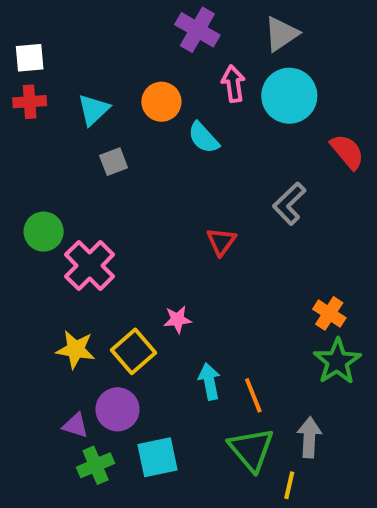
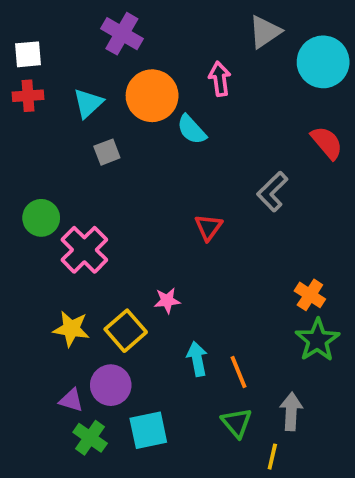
purple cross: (197, 30) -> (122, 34), moved
cyan circle: (289, 96) -> (323, 62), moved
orange circle: (161, 102) -> (152, 96), size x1.4
green triangle: (251, 449) -> (237, 423), size x0.7
green cross: (96, 465) -> (90, 438), turned -32

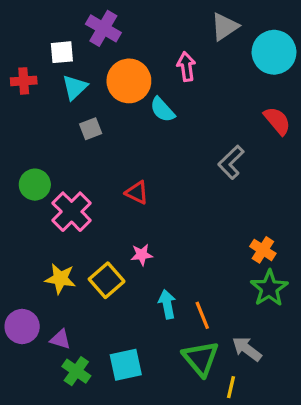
white square: (28, 54) -> (62, 52), moved
red triangle: (208, 227) -> (137, 193), moved, turned -40
purple circle: (111, 385) -> (22, 326), moved
gray arrow: (291, 411) -> (247, 349), turned -56
green triangle: (237, 423) -> (201, 358), size x1.4

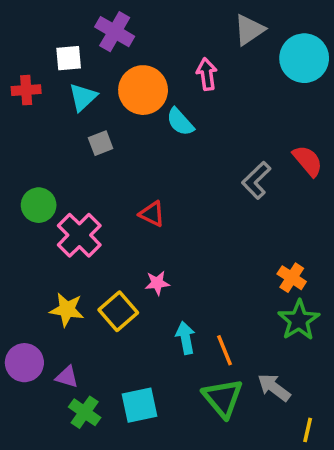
red semicircle: (277, 121) -> (308, 161), moved
yellow line: (231, 387) -> (308, 430), moved

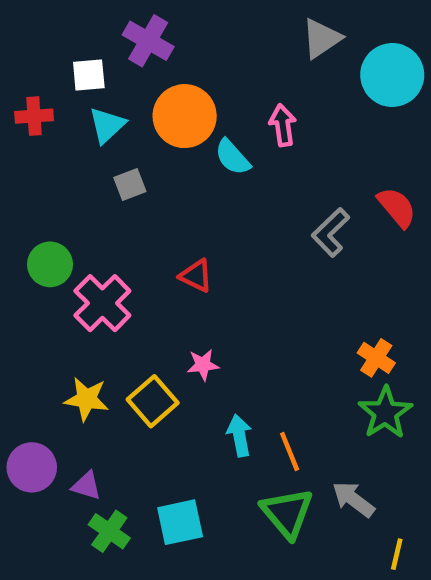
pink arrow: (207, 74) -> (283, 125), moved

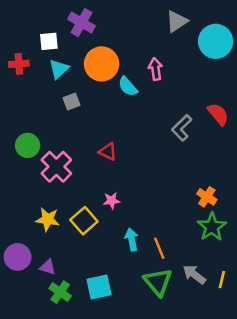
yellow line: (397, 554) -> (222, 280), moved

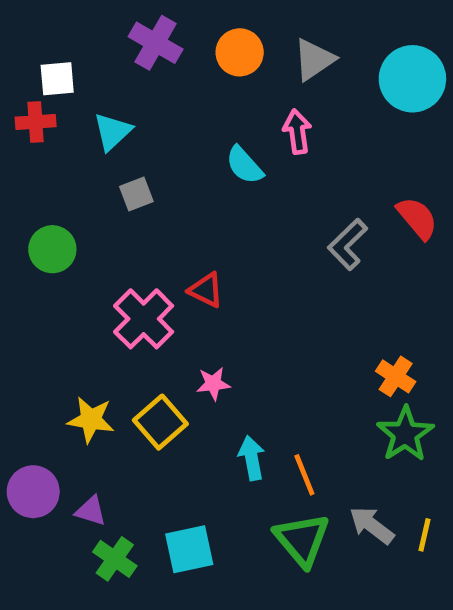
gray triangle: (177, 21) -> (314, 60), moved
white square: (49, 41) -> (57, 79), moved
orange circle: (102, 64) -> (240, 52), moved, size x0.7
green circle: (28, 145) -> (52, 249), moved
pink cross: (56, 167) -> (144, 319), moved

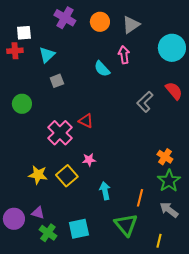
cyan circle: (412, 79) -> (172, 48), moved
orange line: (304, 475) -> (140, 198), moved, turned 36
purple circle: (33, 492) -> (14, 219), moved
gray arrow: (372, 525) -> (169, 210), moved
yellow line: (424, 535) -> (159, 241), moved

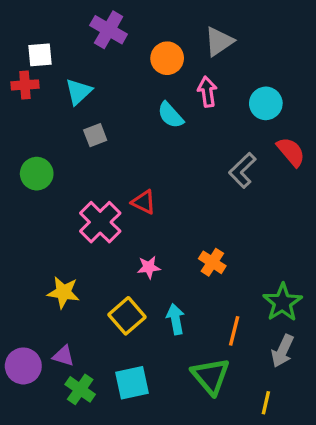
orange circle: (100, 22) -> (167, 58), moved
cyan circle: (172, 48) -> (266, 103), moved, size x0.7
orange cross: (165, 157) -> (212, 262), moved
yellow square: (67, 176) -> (127, 316), moved
gray arrow: (169, 210) -> (283, 351), turned -102

